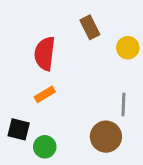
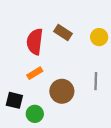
brown rectangle: (90, 27) -> (63, 33), moved, turned -30
brown circle: (106, 137) -> (62, 91), moved

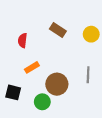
red semicircle: (35, 42) -> (23, 40), moved, size x0.6
green circle: (35, 114) -> (42, 102), moved

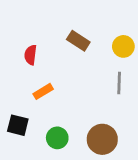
gray line: (88, 75) -> (119, 83), moved
brown circle: (57, 84) -> (102, 139), moved

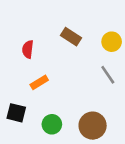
gray line: (119, 83) -> (108, 75), turned -36

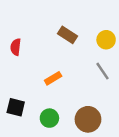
red semicircle: (28, 49) -> (16, 47), moved
orange rectangle: (39, 82) -> (53, 78), moved

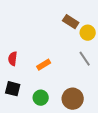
brown rectangle: (68, 35) -> (71, 22), moved
red semicircle: (16, 47) -> (13, 59), moved

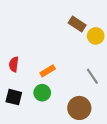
gray line: (85, 59) -> (92, 76), moved
green circle: (41, 98) -> (42, 93), moved

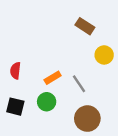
yellow circle: (96, 36) -> (104, 55), moved
gray line: (92, 76) -> (79, 84), moved

